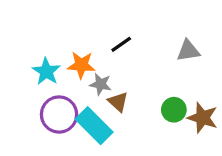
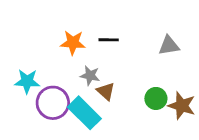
black line: (121, 44) -> (109, 40), turned 36
orange star: (81, 65) -> (73, 43), moved
cyan star: (46, 71) -> (27, 81), moved, turned -30

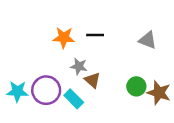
gray triangle: (169, 46) -> (148, 40), turned 30
cyan star: (27, 81) -> (17, 91), moved
cyan rectangle: (84, 113) -> (74, 99), size x0.7

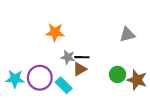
black line: (95, 35) -> (82, 57), moved
gray triangle: (148, 40) -> (127, 35), turned -35
brown triangle: (93, 80) -> (80, 69), turned 48

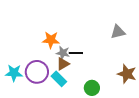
orange star: (55, 32) -> (51, 40), moved
brown triangle: (80, 69) -> (63, 64), moved
green circle: (118, 74) -> (92, 88), moved

